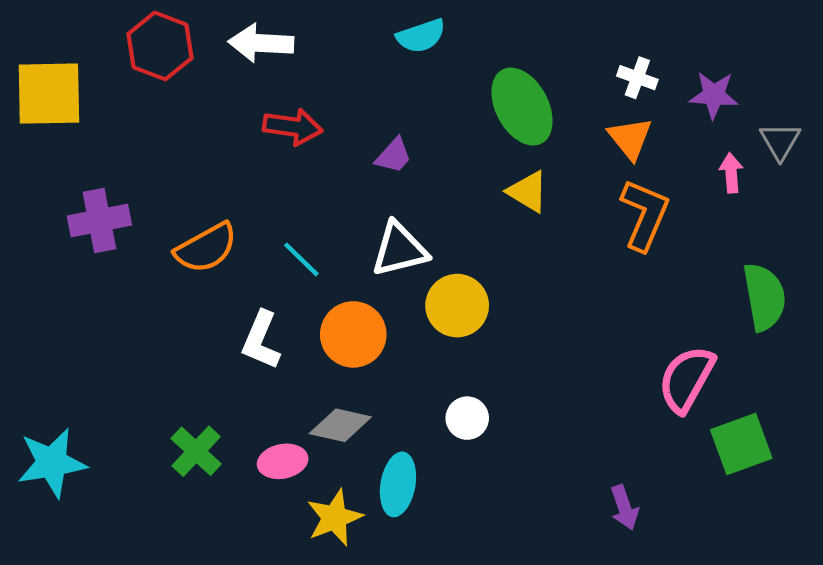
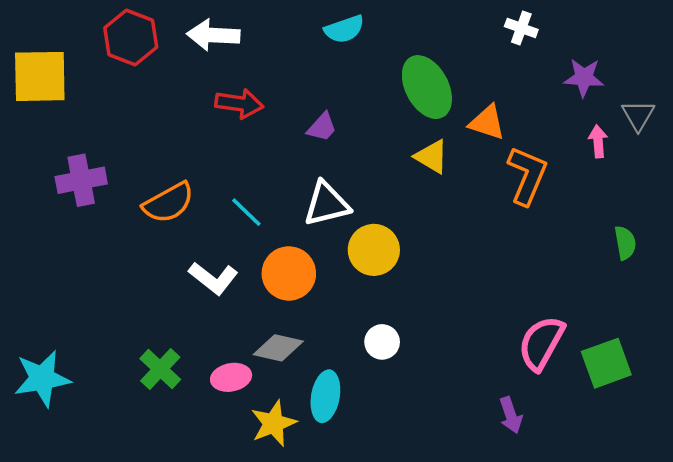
white cross: (637, 78) -> (521, 28), moved
orange triangle: (630, 138) -> (487, 122), moved, turned -33
green semicircle: (764, 297) -> (625, 243), size x0.6
white L-shape: (261, 340) -> (213, 278), turned -75
pink semicircle: (686, 379) -> (541, 343), moved

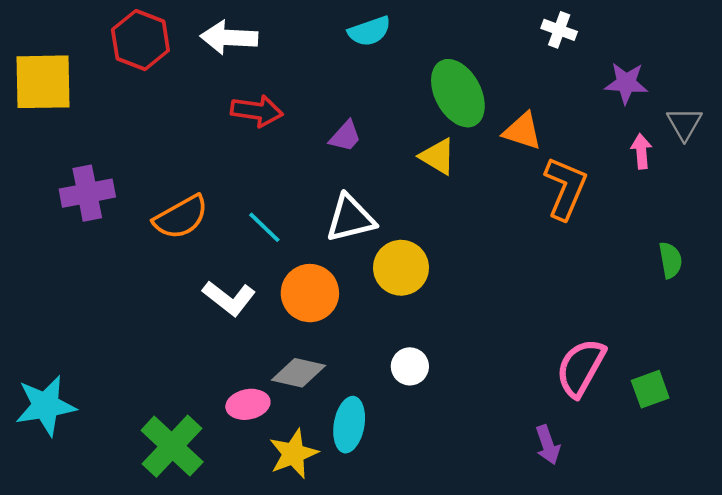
yellow triangle: (432, 157) -> (438, 156), moved
green square: (606, 363) -> (650, 389), size x0.7
green cross: (160, 369) -> (172, 446), moved, size x1.4

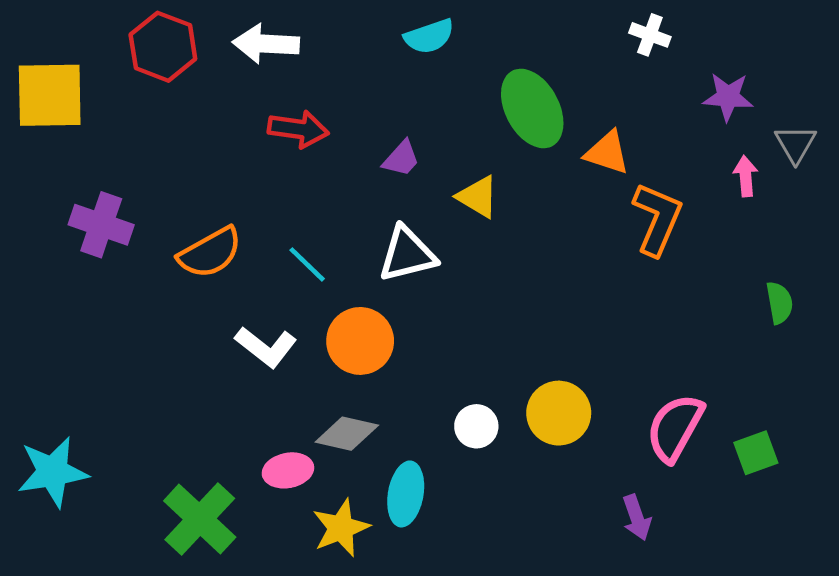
yellow triangle: (438, 156) -> (478, 197), moved
purple cross: (87, 193) -> (101, 225), turned 30
yellow circle: (401, 268) -> (559, 413), moved

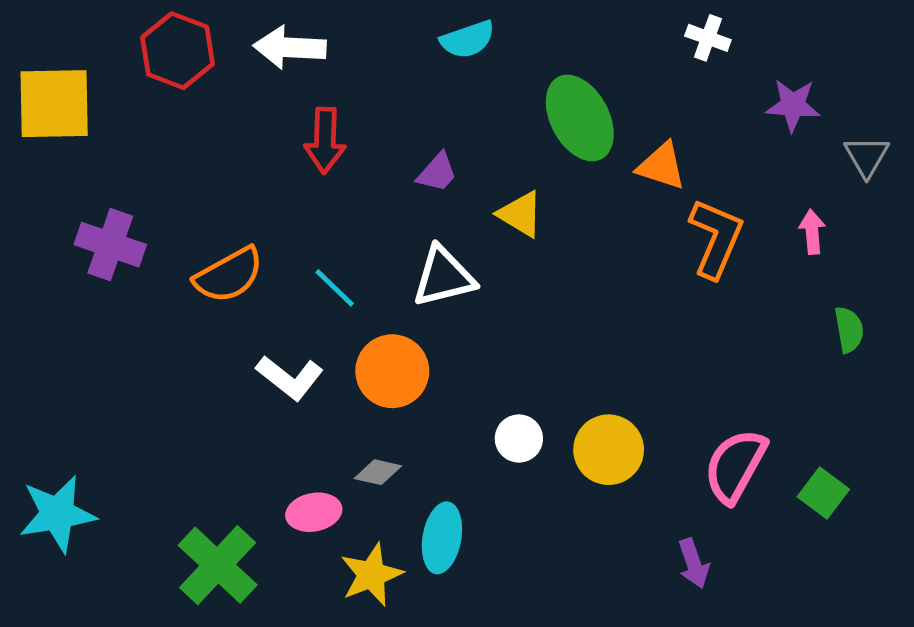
red arrow: (298, 129) -> (325, 140), turned 84
pink arrow: (746, 176) -> (812, 232), moved
white circle: (476, 426) -> (519, 438), moved
gray diamond: (347, 434) -> (378, 472), size x0.7
green square: (756, 453) -> (823, 493), turned -33

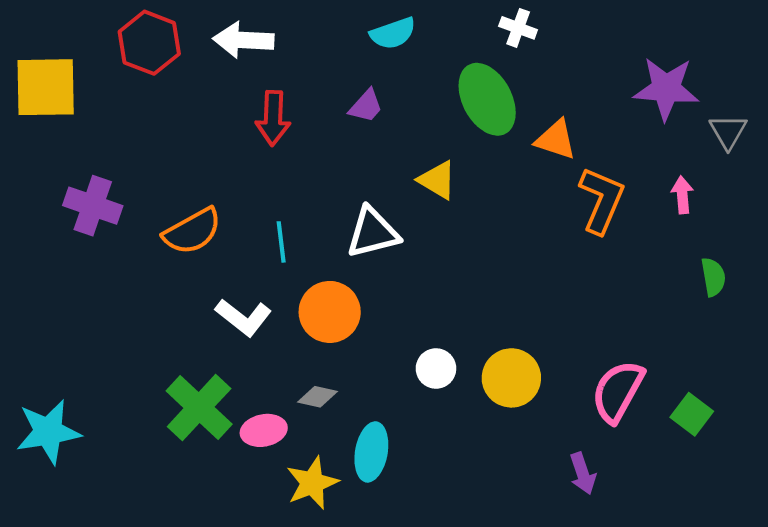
white cross: (708, 38) -> (518, 28), moved
purple star: (793, 105) -> (666, 89), size x1.4
purple trapezoid: (437, 172) -> (366, 106), moved
cyan line: (335, 288) -> (281, 242), turned 39
green cross: (218, 565) -> (199, 408), moved

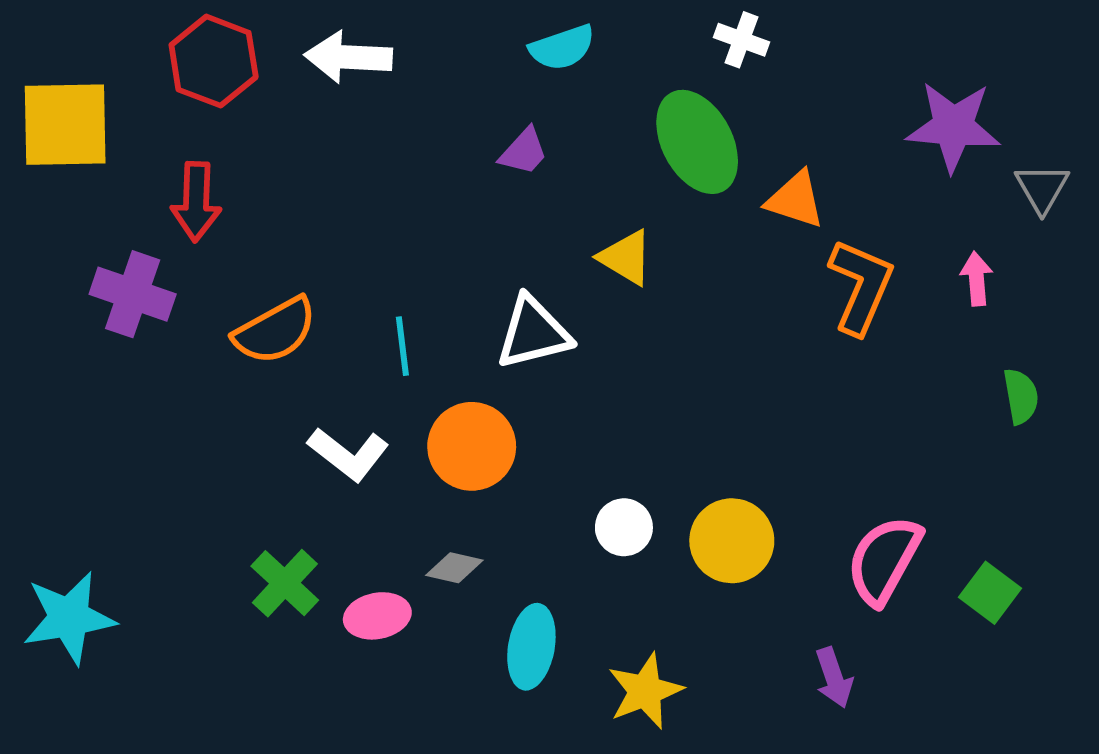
red arrow: (273, 118) -> (196, 202), moved
green cross: (199, 408) -> (285, 583), size x0.7
yellow star: (312, 483) -> (645, 691), moved

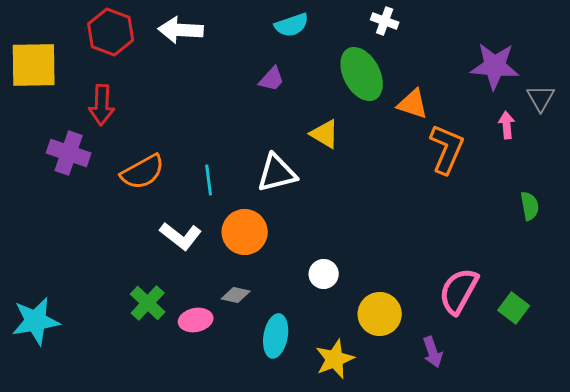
pink arrow: (976, 279) -> (507, 125), moved
yellow circle: (732, 541) -> (380, 314), moved

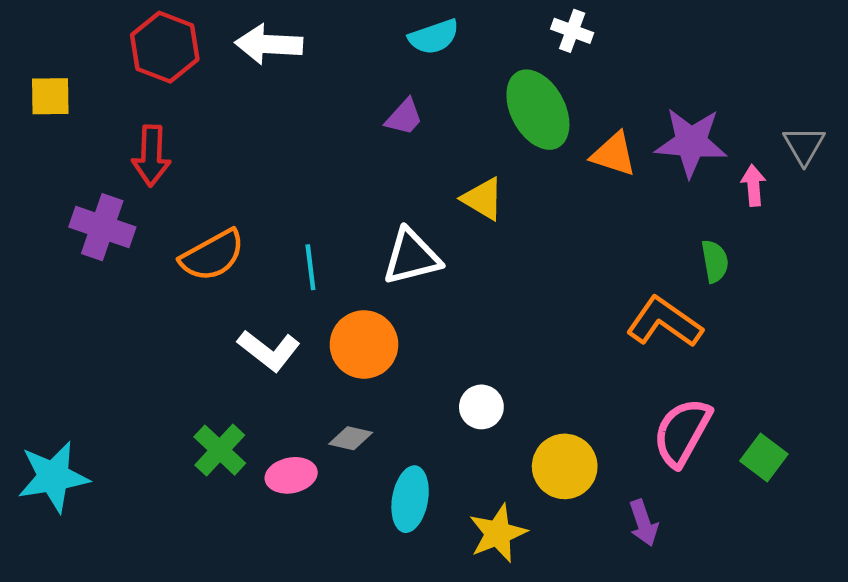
yellow square: (34, 65) -> (50, 96), size x0.6
purple star: (495, 66) -> (691, 142), moved
orange L-shape: (447, 149) -> (664, 322), moved, turned -78
green semicircle: (530, 206) -> (715, 261), moved

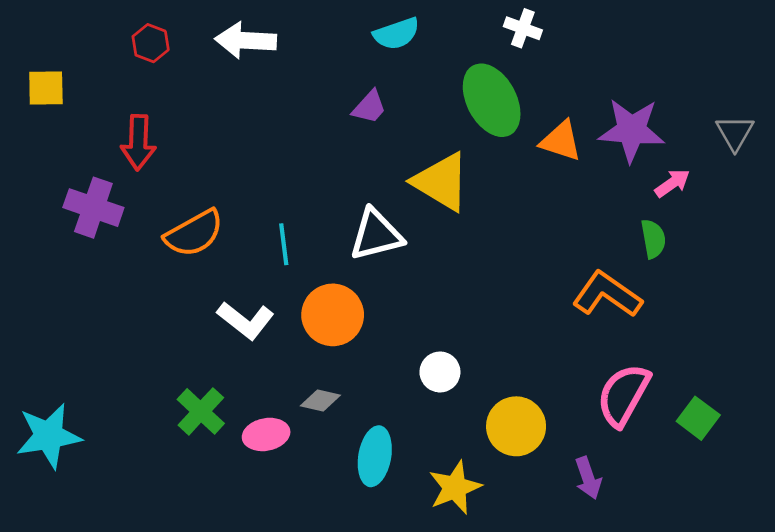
red hexagon: (165, 47) -> (151, 43), size x0.6
pink arrow: (753, 185) -> (672, 183), moved, turned 60
yellow triangle: (483, 199) -> (441, 182), size x1.5

